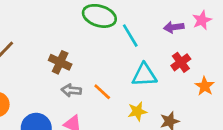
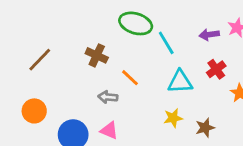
brown cross: (60, 62) -> (97, 55), moved
orange line: (102, 92) -> (130, 78), moved

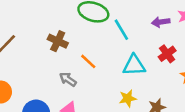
gray arrow: (108, 97) -> (68, 79), turned 30

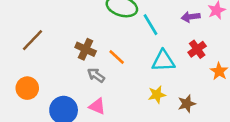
brown cross: (58, 41) -> (86, 49), moved

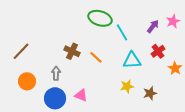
purple arrow: (191, 17) -> (153, 26), turned 136
brown line: (32, 40) -> (21, 51), moved
gray arrow: (96, 75) -> (56, 73), moved, turned 56

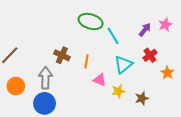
orange line: (96, 57) -> (86, 61), turned 56
cyan triangle: (132, 60) -> (123, 65), turned -36
gray arrow: (56, 73) -> (46, 78), size x1.5
pink triangle: (81, 95) -> (100, 80), moved

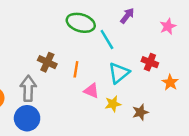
purple arrow: (145, 30) -> (127, 16), moved
red cross: (150, 55) -> (150, 62), turned -32

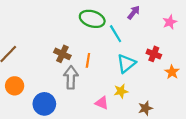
gray arrow: (28, 88) -> (71, 77), moved
pink triangle: (91, 91) -> (102, 103), moved
brown star: (140, 112) -> (145, 108), moved

